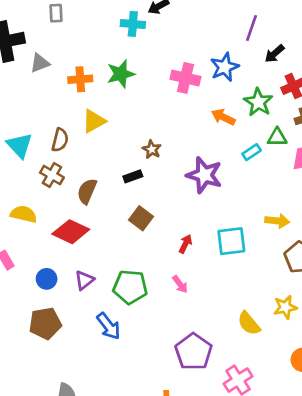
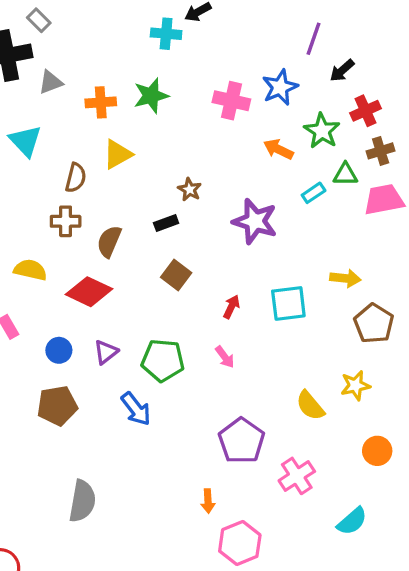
gray rectangle: (56, 13) -> (39, 20), moved, turned -42
cyan triangle: (20, 145) -> (25, 141), moved
brown cross: (52, 175) -> (66, 221), turned -30

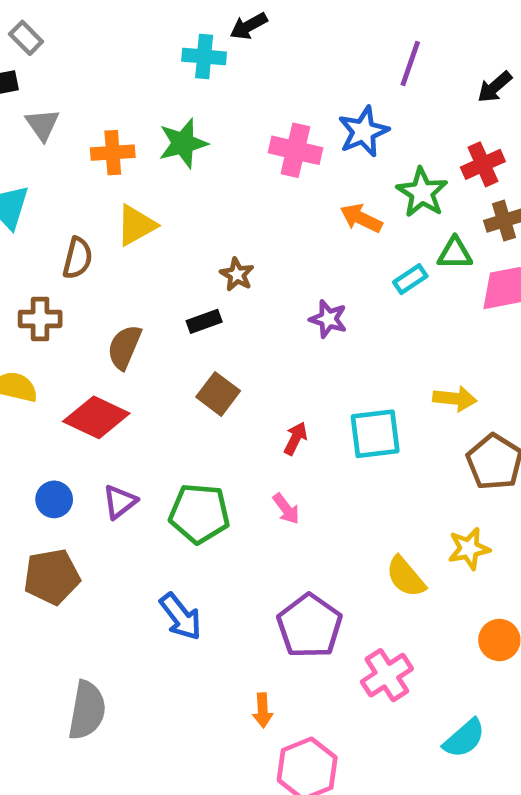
black arrow: (342, 71) -> (495, 87), moved
gray triangle: (51, 82) -> (42, 124), turned -44
brown cross: (66, 221) -> (40, 319), moved
purple star: (255, 221) -> (328, 319), size x0.6
blue arrow: (136, 409) -> (181, 617), moved

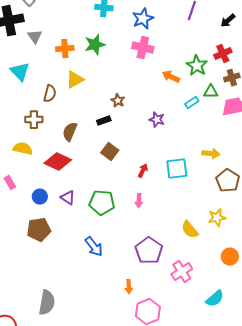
blue star: (363, 132) -> (143, 19), moved
purple triangle: (120, 502) -> (68, 198), turned -49
pink arrow: (286, 509) -> (139, 201), turned 40
gray semicircle: (87, 710) -> (47, 303), moved

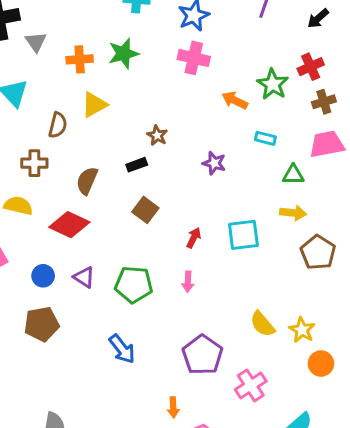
green triangle: (211, 92) -> (293, 175), moved
cyan rectangle: (192, 103) -> (265, 138), turned 48
yellow star: (217, 218) -> (302, 330), moved, turned -30

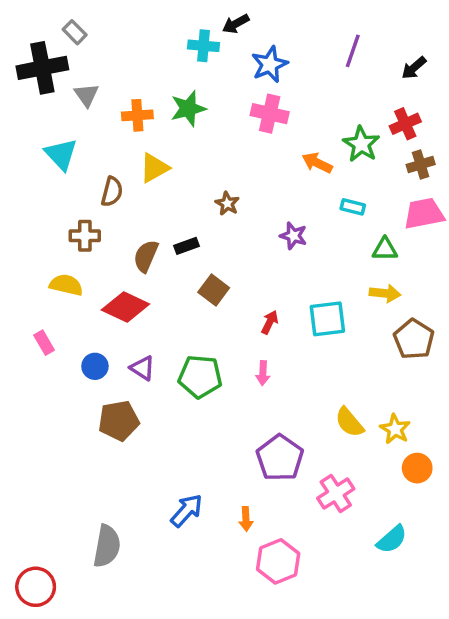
black rectangle: (137, 165) -> (187, 246), moved
brown pentagon: (42, 324) -> (119, 421), moved
blue arrow: (122, 349) -> (187, 510), moved, turned -100

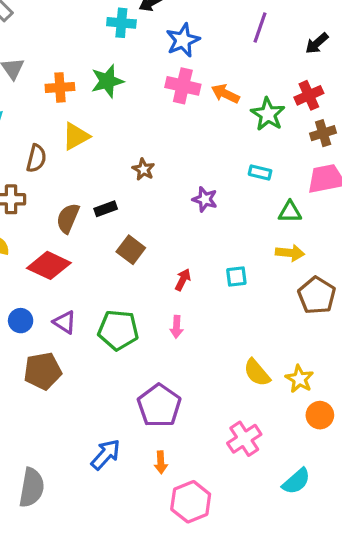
orange arrow: (317, 163) -> (225, 94), moved
cyan square: (327, 319) -> (236, 276), size x0.6
purple pentagon: (280, 458) -> (159, 406), moved

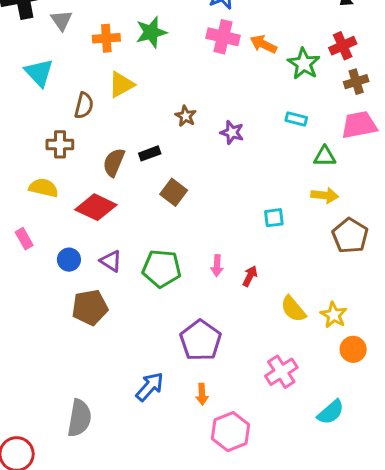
purple star: (205, 199) -> (232, 132), moved
red arrow: (183, 280) -> (250, 276), moved

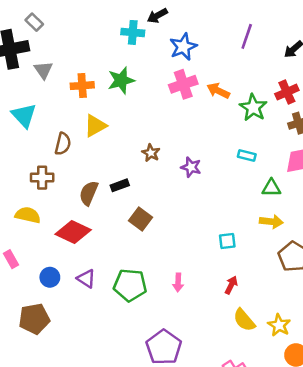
pink cross: (223, 37) -> (183, 84), turned -32
red arrow: (250, 276) -> (231, 285), moved
brown pentagon: (90, 307) -> (34, 319), moved

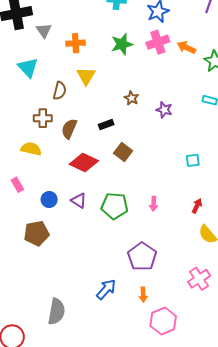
green star: (121, 80) -> (122, 44), moved
yellow triangle: (95, 126) -> (86, 76), turned -30
brown semicircle: (89, 193) -> (69, 129), moved
red diamond: (73, 232) -> (84, 163), moved
cyan square: (227, 241) -> (193, 160), moved

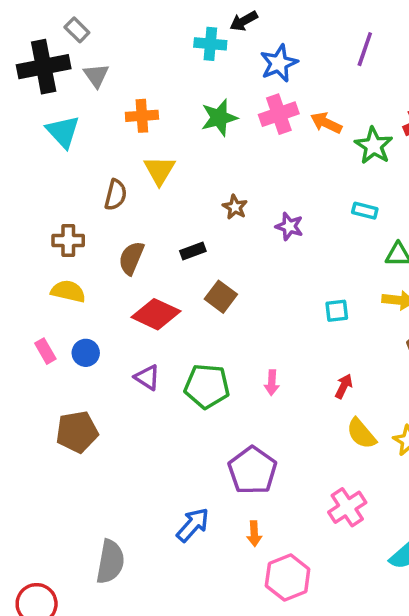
gray triangle: (44, 30) -> (96, 75), moved
cyan triangle: (28, 67) -> (63, 132), moved
brown cross: (43, 118) -> (68, 240), moved
blue circle: (49, 200) -> (86, 353), moved

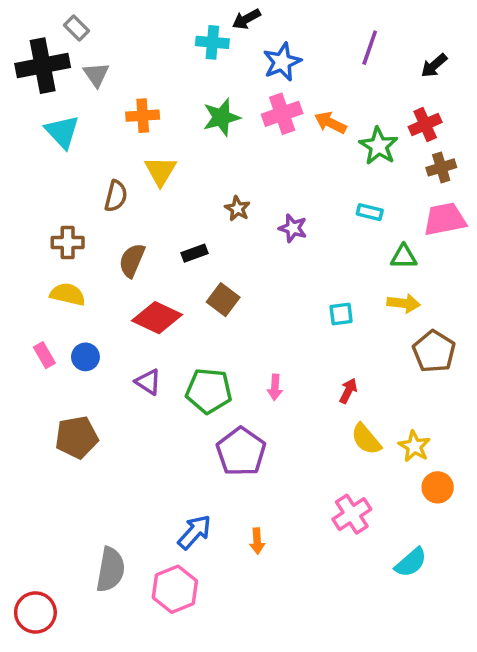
purple pentagon: (252, 470) -> (241, 452), moved
pink hexagon: (288, 577) -> (175, 589), moved

